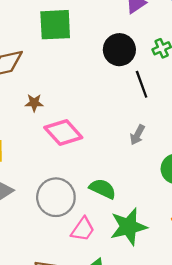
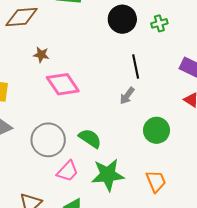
black line: (142, 84) -> (136, 66), moved

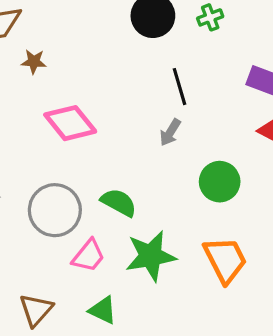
brown star: (41, 55) -> (34, 62), moved
orange trapezoid: (156, 181) -> (225, 260), size x1.4

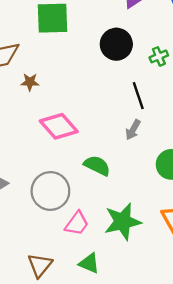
green cross: (210, 17) -> (159, 56), moved
green semicircle: (119, 203) -> (97, 166), moved

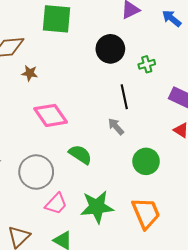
gray arrow: (133, 130) -> (116, 127), turned 102

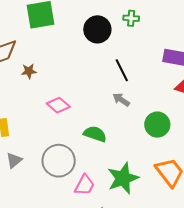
green cross: (147, 64) -> (131, 18), moved, turned 35
pink diamond: (51, 115) -> (58, 105), size x0.7

